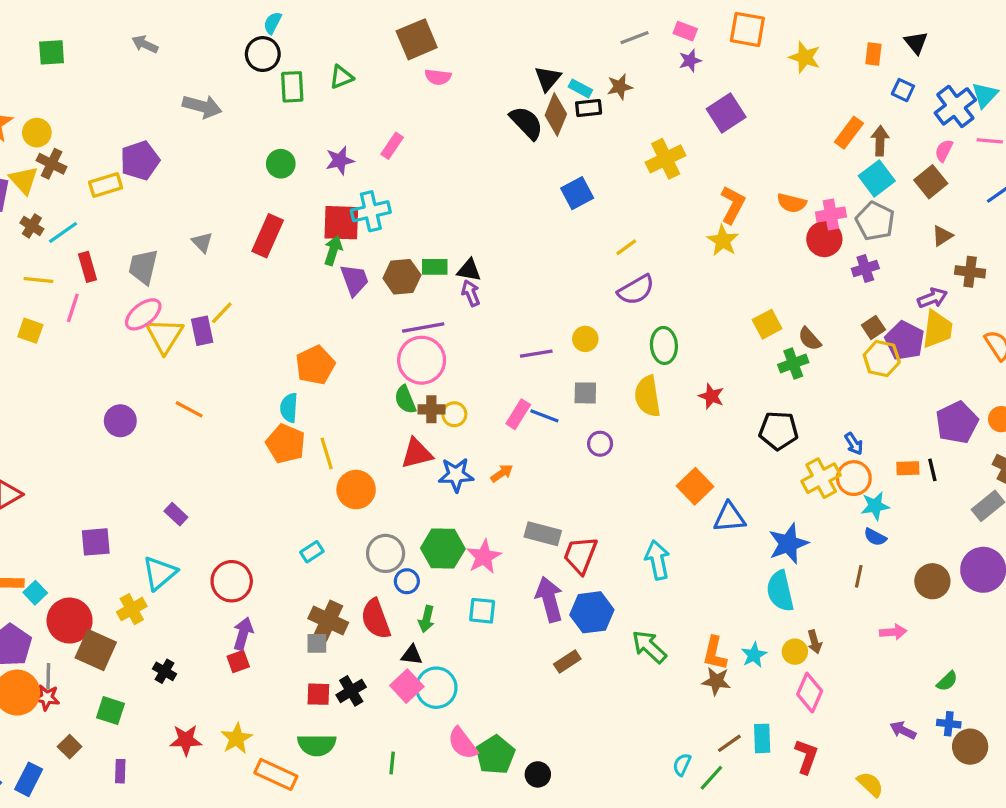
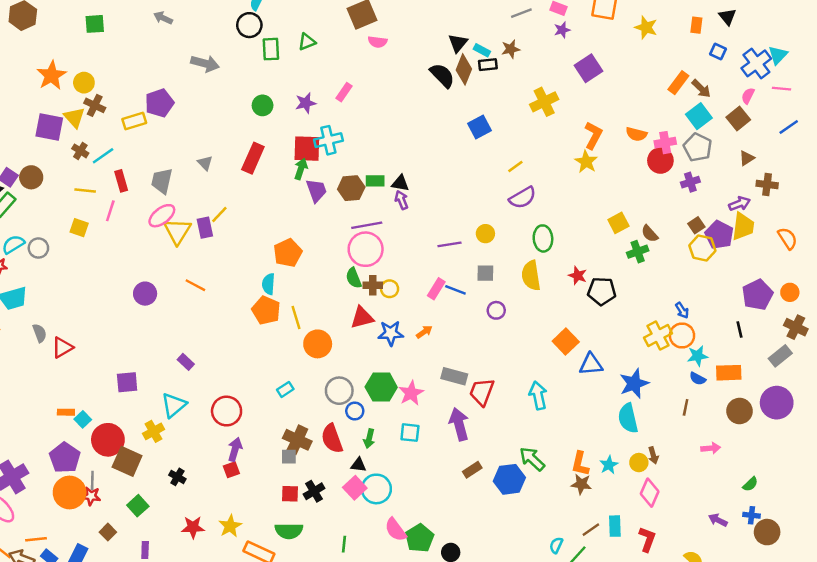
brown arrow: (880, 141) -> (701, 89), turned 132
black pentagon: (779, 431) -> (602, 291), moved
orange rectangle: (908, 468) -> (729, 373), moved, size x1.5
blue hexagon: (592, 612) -> (509, 479), moved
green square: (110, 711) -> (138, 506), turned 30

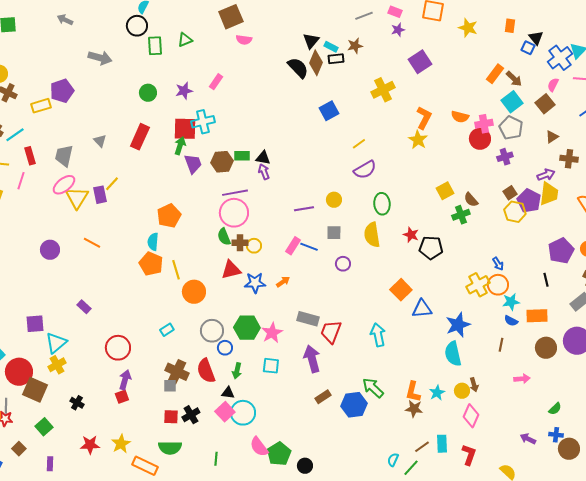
black triangle: (728, 17) -> (536, 38), moved
cyan triangle: (174, 405) -> (56, 343), moved

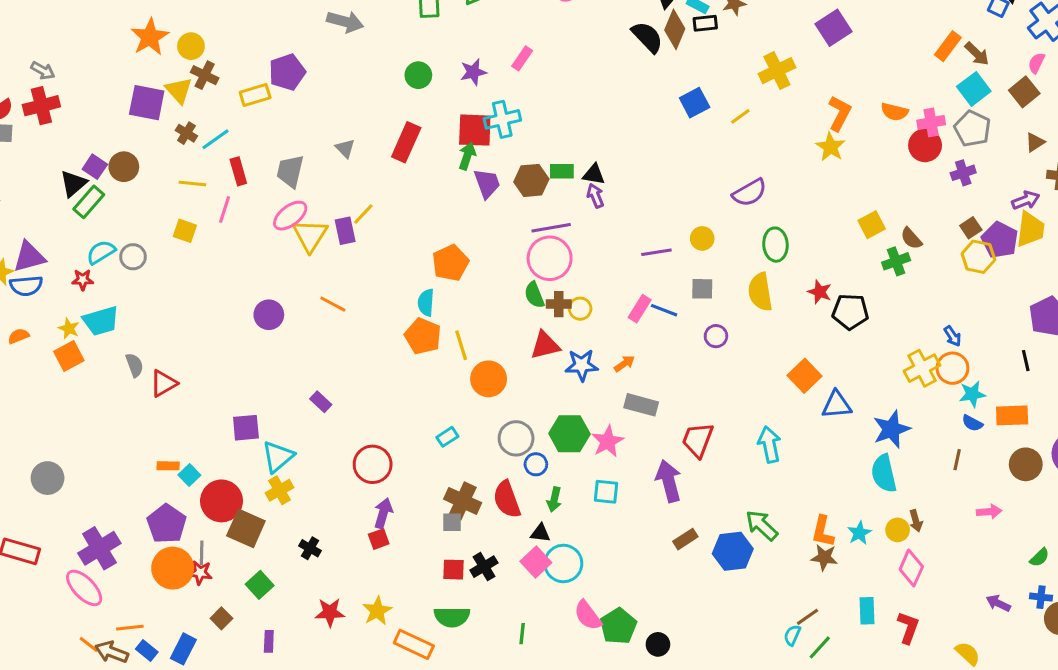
yellow line: (359, 144) -> (740, 116), moved
gray rectangle: (308, 319) -> (641, 405), moved
brown line: (422, 447) -> (808, 617), moved

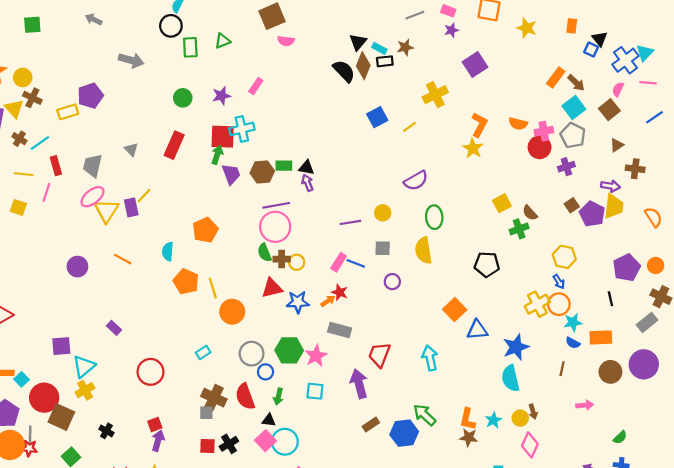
purple arrow: (1026, 200) -> (610, 186), turned 30
yellow hexagon: (978, 257) -> (564, 257), moved
red star: (820, 292) -> (340, 292), moved
cyan semicircle: (426, 303) -> (168, 252), moved
purple arrow: (383, 513) -> (158, 441), moved

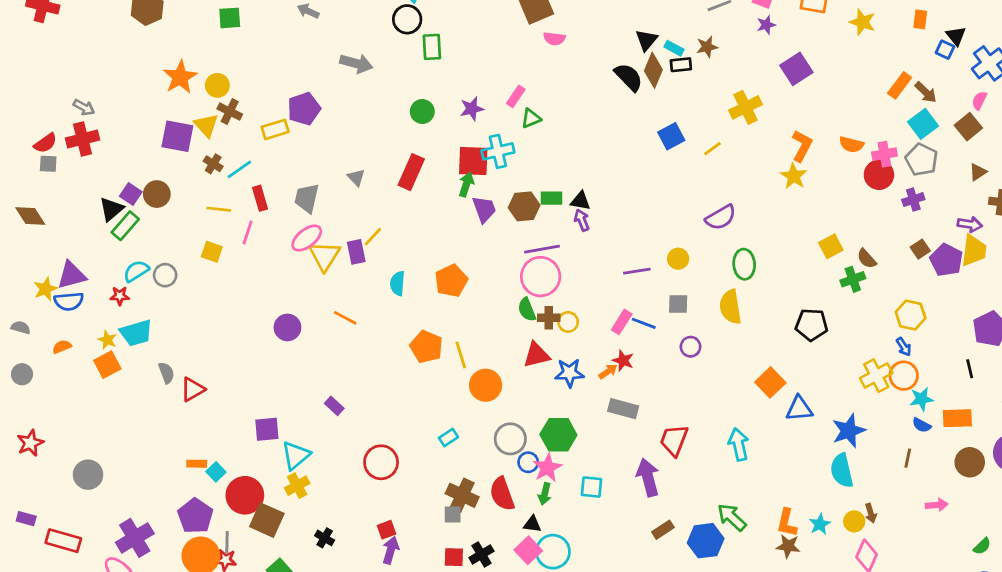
green triangle: (223, 41) -> (531, 118), moved
cyan semicircle: (168, 252) -> (398, 283), moved
pink star: (316, 356) -> (547, 468), moved

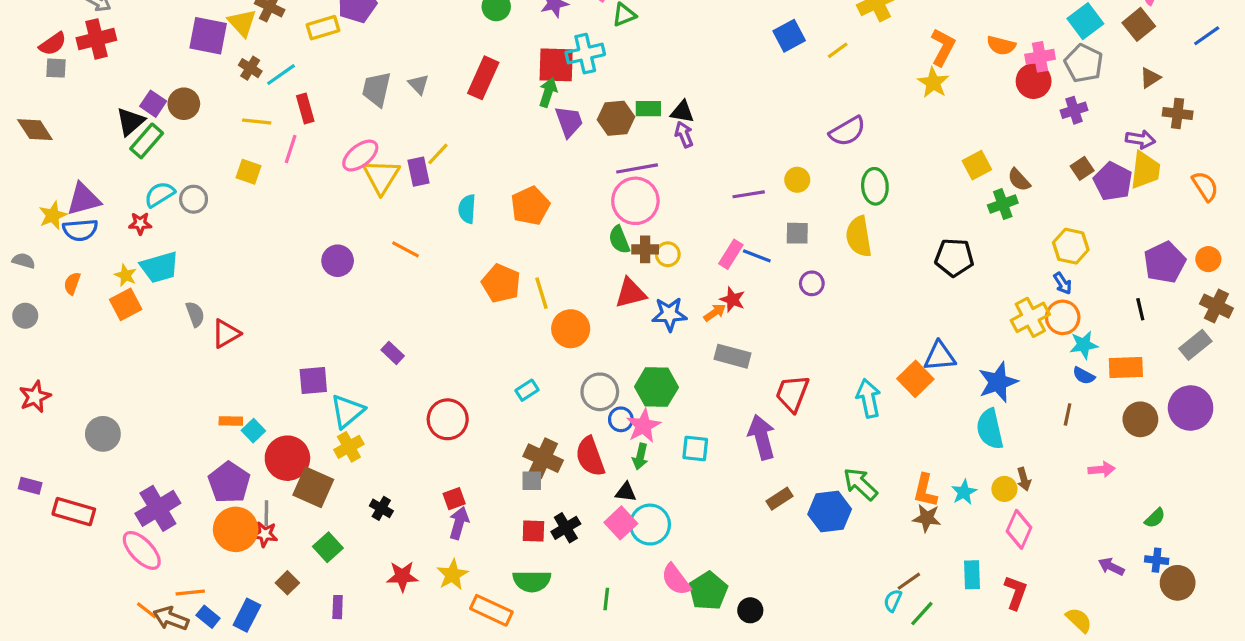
gray trapezoid: (307, 198) -> (376, 89), moved
orange semicircle: (62, 347) -> (72, 283), turned -48
orange square: (770, 382) -> (915, 379), moved

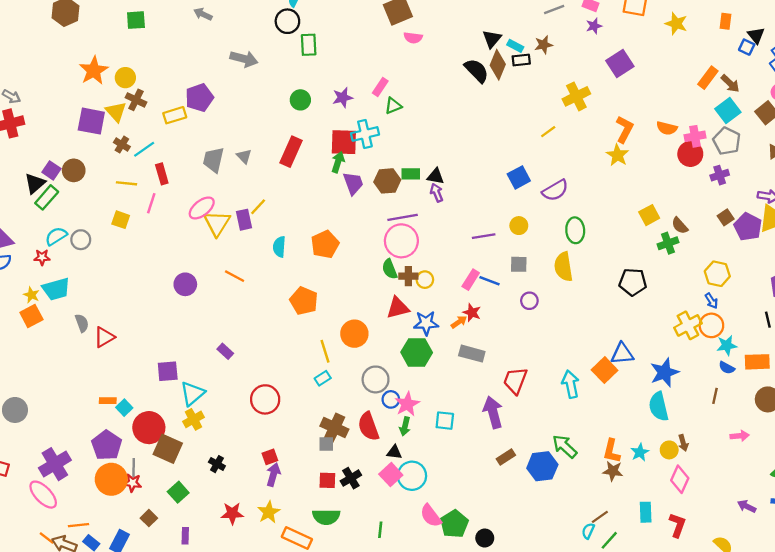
blue square: (789, 36) -> (519, 177), moved
yellow line: (542, 293) -> (325, 351), moved
green hexagon: (656, 387) -> (417, 352), moved

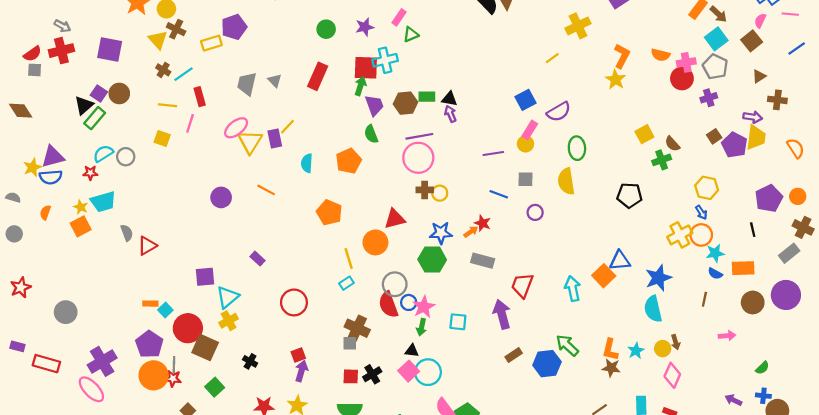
purple square: (91, 121) -> (110, 50), moved
green semicircle: (390, 269) -> (371, 134), moved
pink rectangle: (471, 280) -> (530, 130), moved
red triangle: (398, 308) -> (395, 219), moved
red semicircle: (368, 426) -> (388, 305), moved

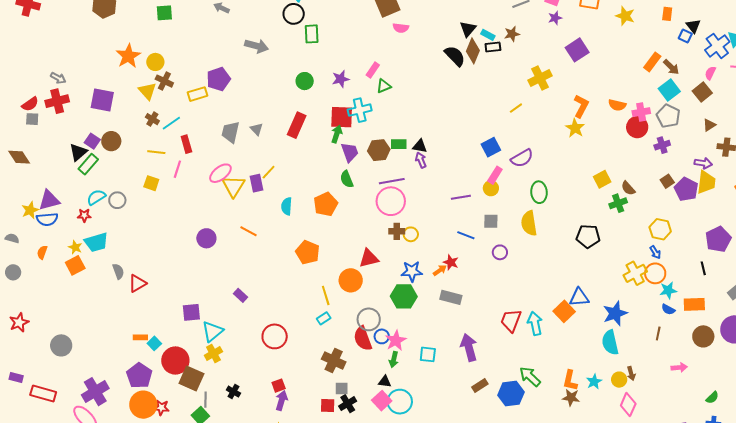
red trapezoid: (522, 285) -> (511, 320), moved
gray square: (350, 343) -> (342, 389), moved
gray line: (174, 365) -> (205, 400), moved

